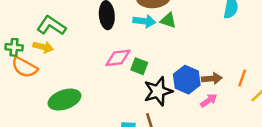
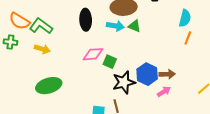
yellow arrow: (43, 47) -> (42, 49), moved
orange semicircle: (25, 67) -> (19, 21), moved
orange line: (242, 78) -> (188, 38), moved

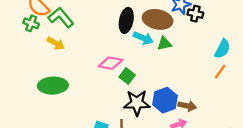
black ellipse: (86, 20) -> (126, 20), moved
green triangle: (134, 26) -> (164, 44), turned -48
green cross: (10, 42) -> (31, 23), moved

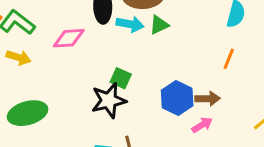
pink diamond: (111, 63) -> (69, 38), moved
orange line: (220, 72) -> (229, 59), moved
black star: (137, 103) -> (109, 100), moved

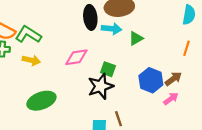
green triangle: (159, 25) -> (136, 38), moved
pink diamond: (69, 38) -> (76, 57), moved
brown arrow: (208, 99) -> (173, 79), turned -30

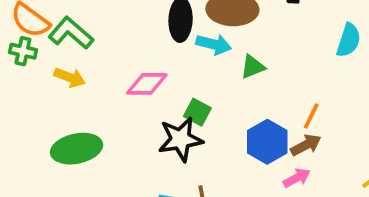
orange line: (186, 48) -> (311, 116), moved

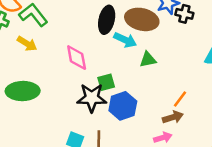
pink diamond: (147, 84) -> (77, 57), turned 68
green square: (197, 112) -> (106, 82), turned 36
blue hexagon: (267, 142) -> (123, 106), moved

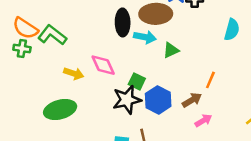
yellow arrow: (27, 44) -> (74, 73), moved
green square: (106, 82) -> (137, 81), turned -35
brown arrow: (173, 117) -> (192, 100), moved

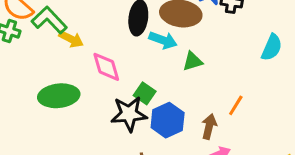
yellow arrow: (74, 73) -> (71, 39), moved
brown arrow: (192, 100) -> (209, 127), turned -54
green ellipse: (60, 109) -> (59, 96), moved

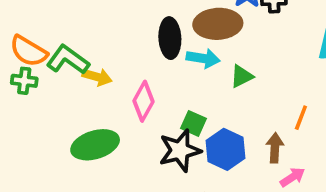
pink diamond: (106, 67) -> (144, 101), turned 56

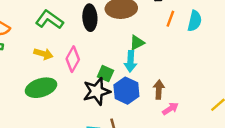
cyan arrow: (203, 58) -> (131, 61), moved, turned 84
green L-shape: (68, 60) -> (49, 20), moved
yellow arrow: (97, 77) -> (43, 54), moved
orange line: (301, 118) -> (170, 19), moved

